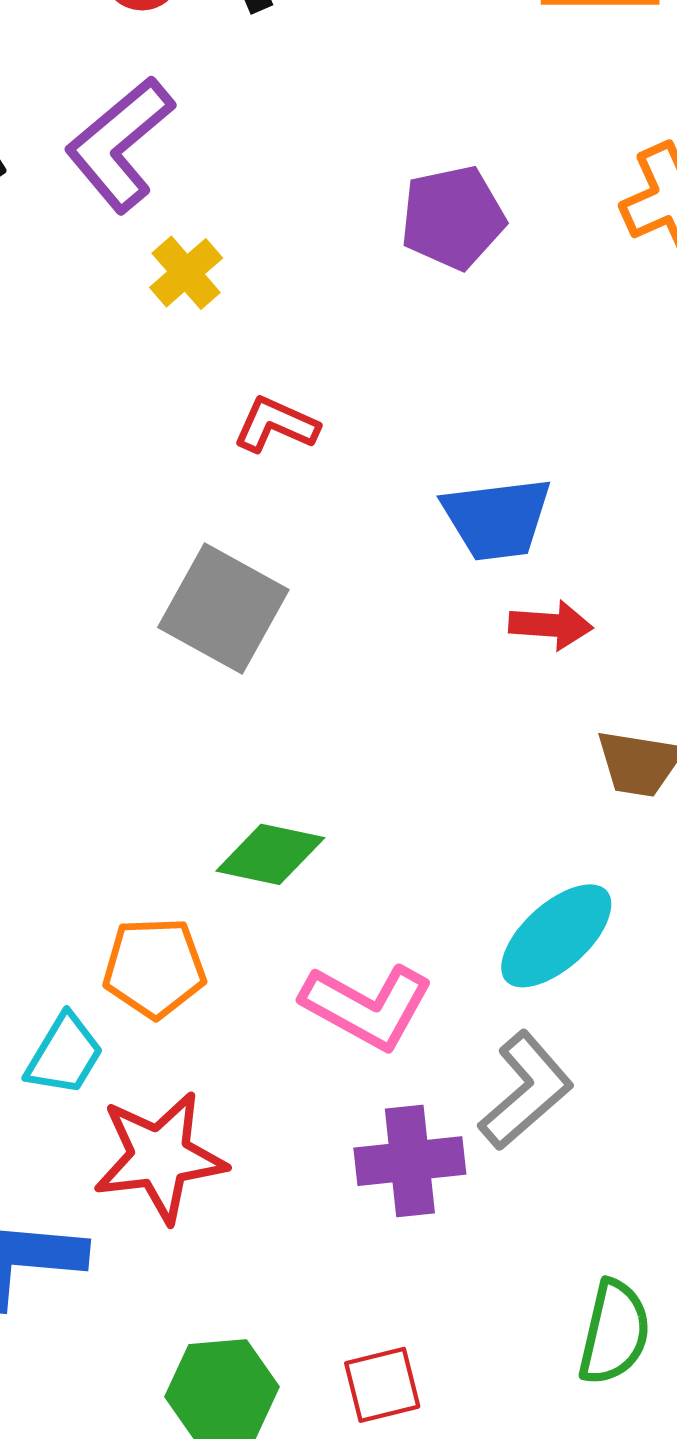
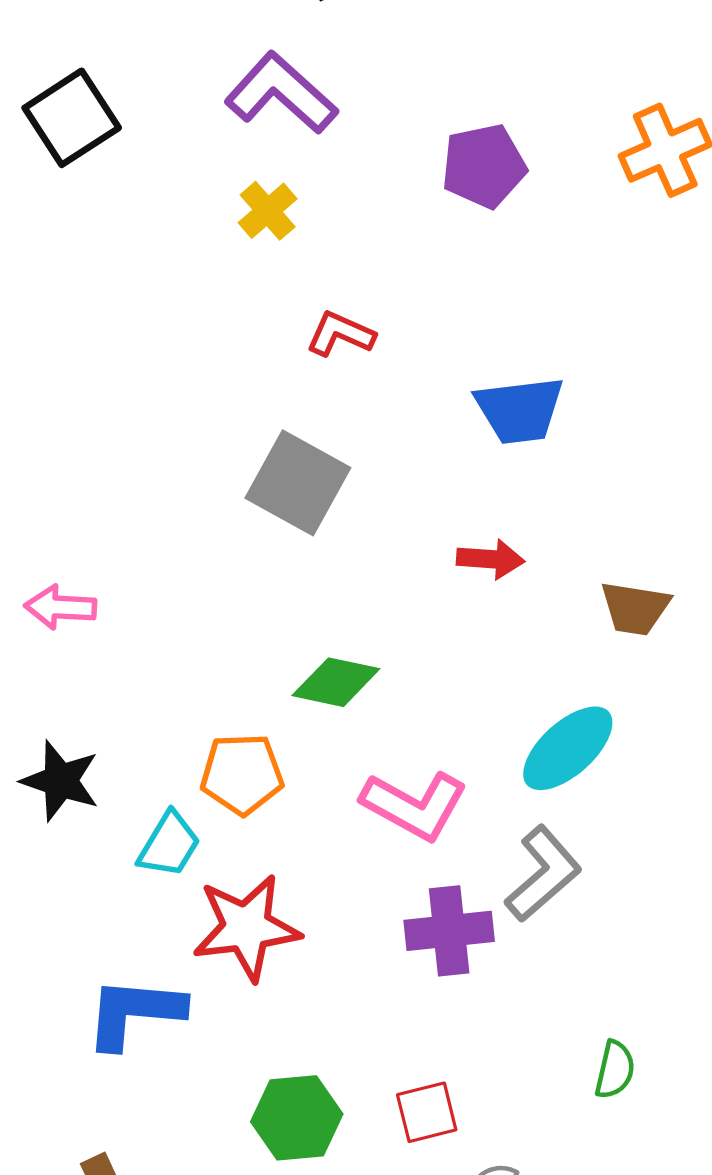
purple L-shape: (120, 144) -> (281, 93), moved, turned 82
red arrow: (551, 625) -> (491, 559), moved
green semicircle: (614, 1332) -> (615, 1070), size x0.7

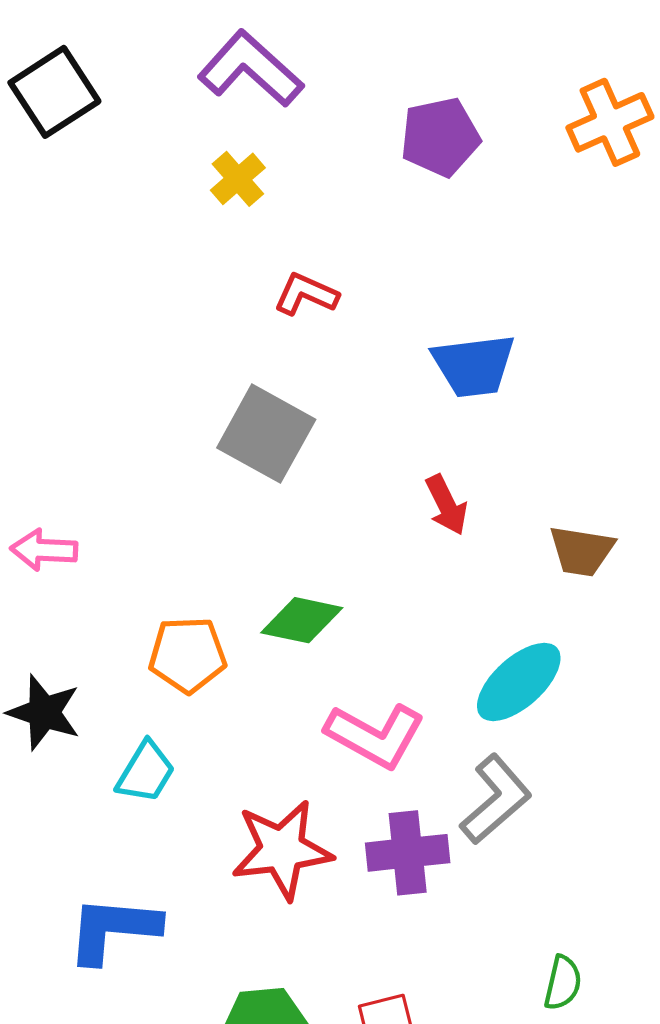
red arrow: (491, 559) -> (446, 505), turned 60
orange pentagon: (242, 774) -> (188, 655), moved
red star: (246, 927) -> (282, 850), moved

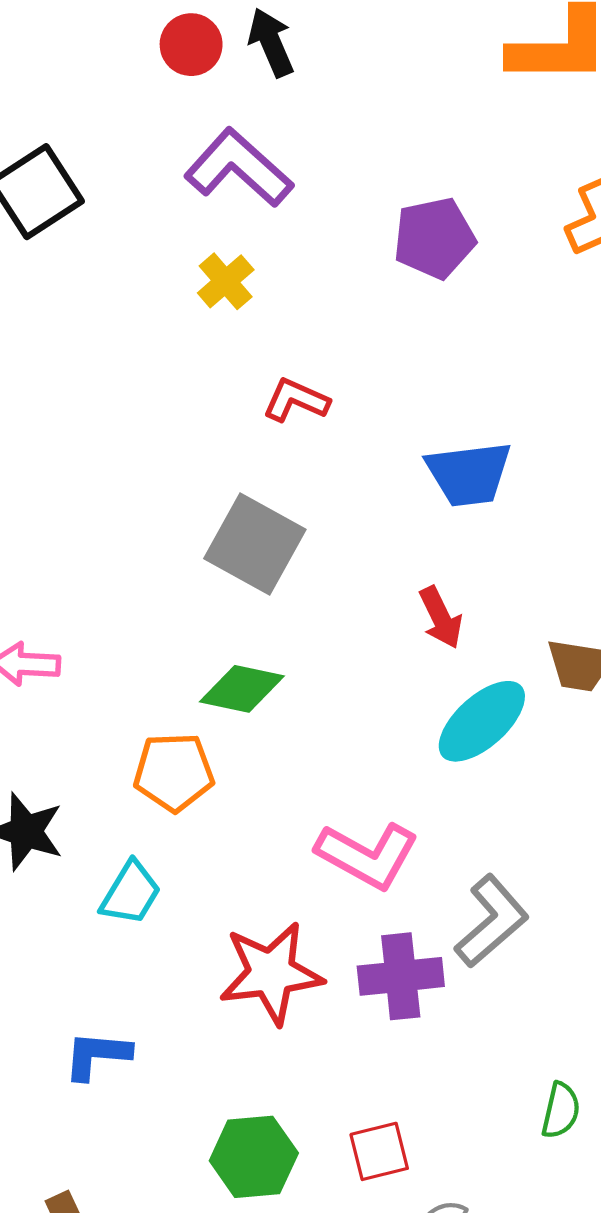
green diamond: (302, 620) -> (242, 689), moved
cyan ellipse: (519, 682) -> (482, 721), moved
blue L-shape: (113, 929) -> (97, 1055), size x0.7

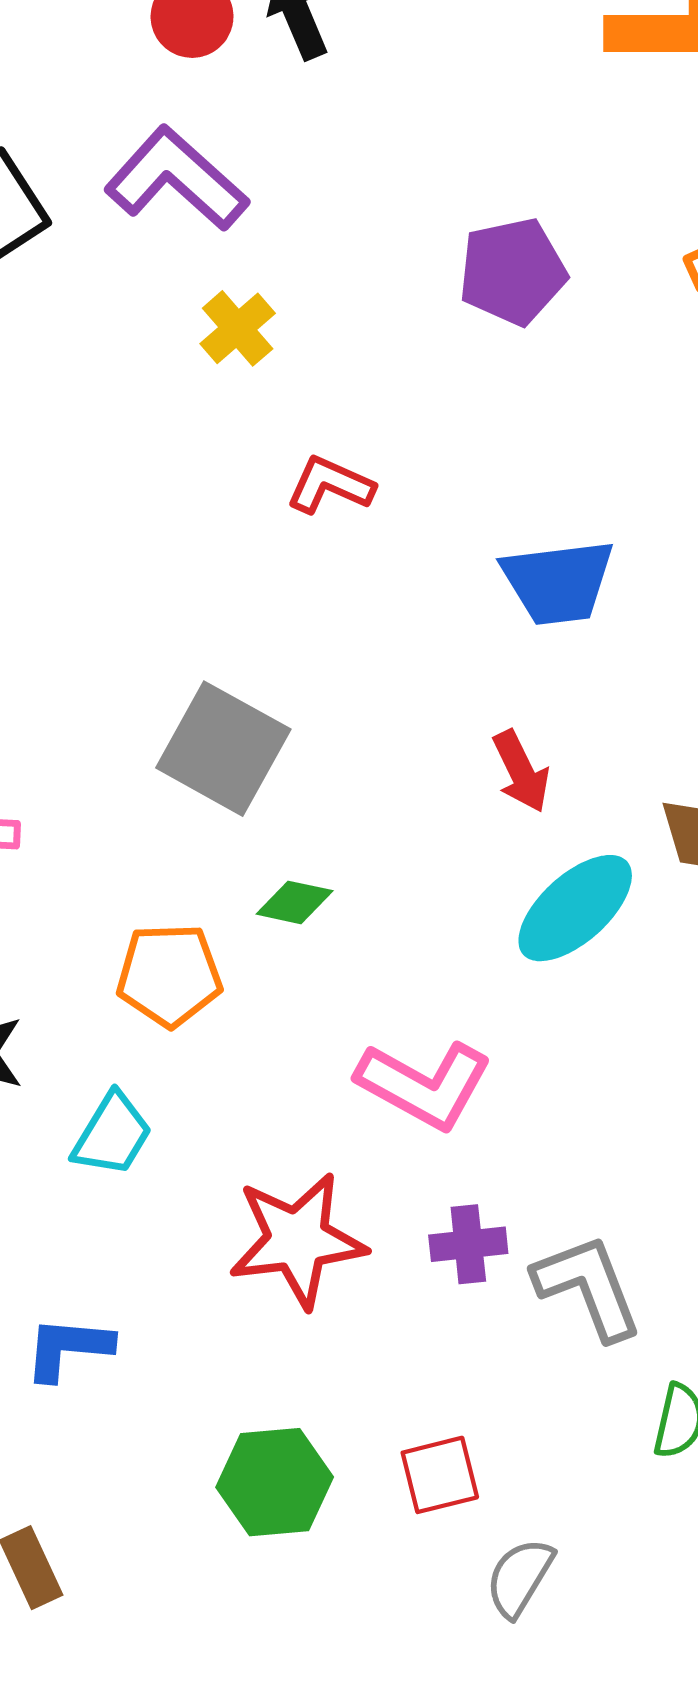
purple L-shape: (239, 168) -> (176, 179), moved
gray square: (255, 544) -> (223, 749), moved
green diamond: (242, 689) -> (295, 902), moved, size x0.7
gray L-shape: (492, 921) -> (588, 1287), moved, turned -70
purple cross: (401, 976) -> (468, 1244), size x0.7

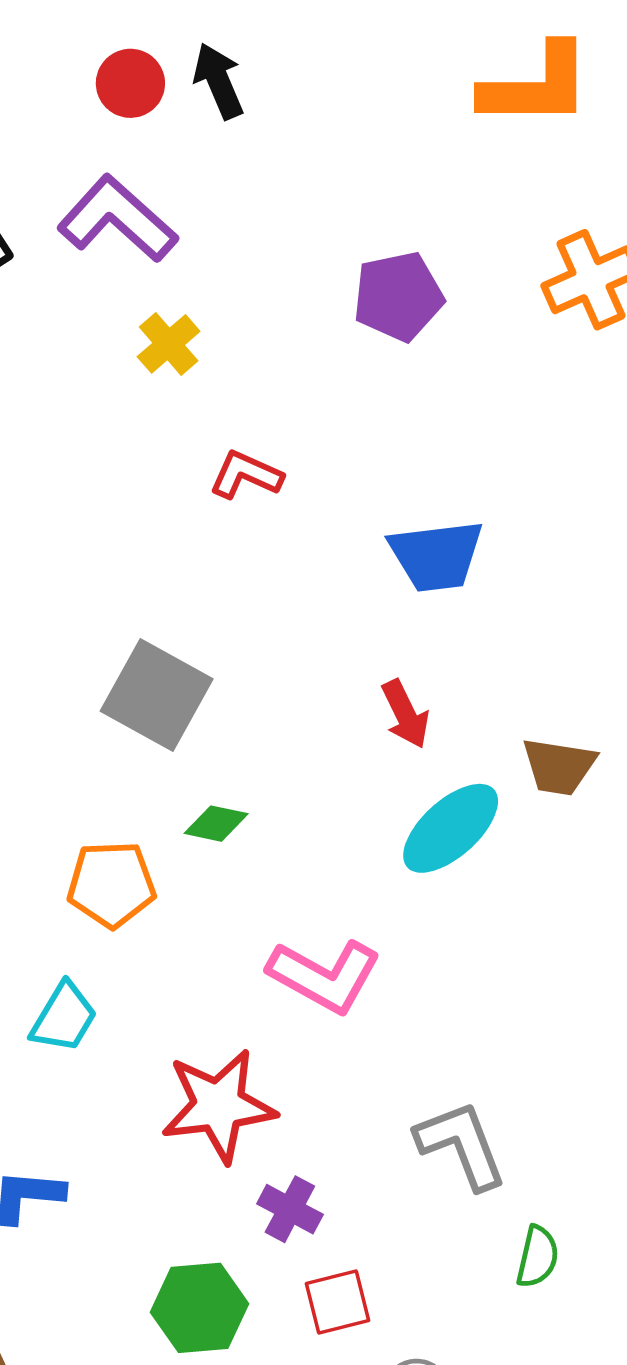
purple cross: (468, 1244) -> (290, 1209), moved, turned 34

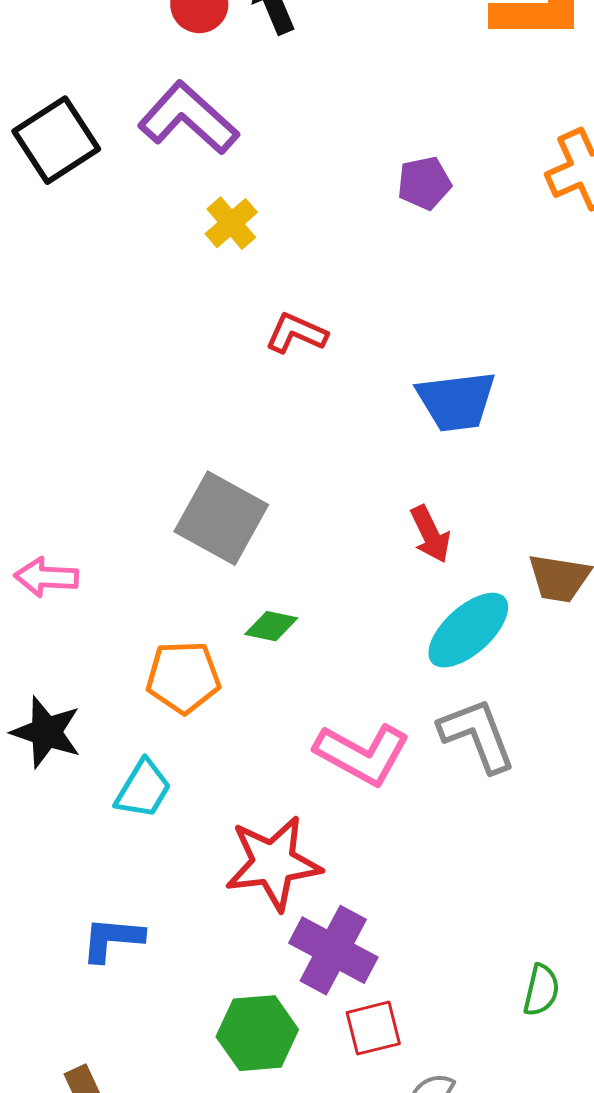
purple pentagon: (398, 296) -> (424, 183), size x0.7
gray L-shape: (461, 1145) -> (477, 735), moved
purple cross: (290, 1209) -> (333, 950), size x1.6

